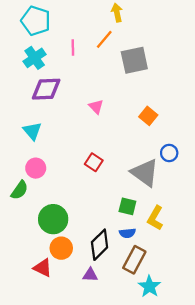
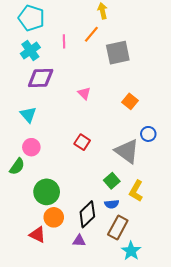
green square: (127, 206) -> (112, 181), turned 35

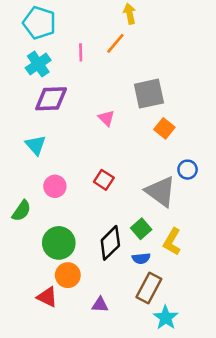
gray square: (118, 53) -> (149, 94), moved
pink circle: (31, 147) -> (55, 186), moved
black diamond: (87, 214) -> (110, 243), moved

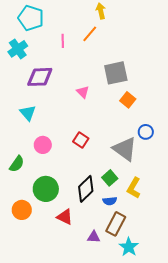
cyan cross: (38, 64) -> (18, 49), moved
orange circle: (68, 275) -> (22, 210), moved
red triangle: (47, 297) -> (65, 217), moved
purple triangle: (100, 305) -> (94, 237), moved

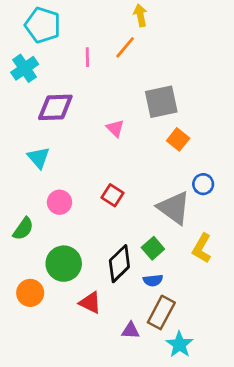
yellow L-shape: (134, 188) -> (202, 248), moved

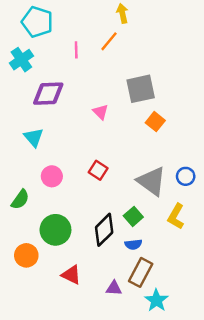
blue circle: (203, 184) -> (186, 176), moved
red triangle: (90, 303) -> (71, 275), moved

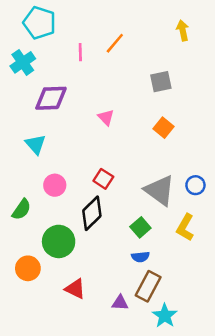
yellow arrow: (122, 13) -> (183, 30), moved
gray square: (141, 89) -> (161, 82), moved, size x0.7
black diamond: (104, 230) -> (92, 213), moved

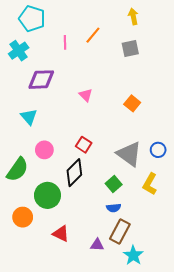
yellow arrow: (183, 30) -> (133, 17), moved
gray square: (161, 82) -> (130, 49), moved
green semicircle: (22, 209) -> (17, 170), size x1.4

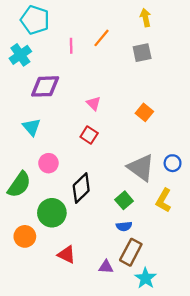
red square: (84, 145) -> (89, 135), moved

